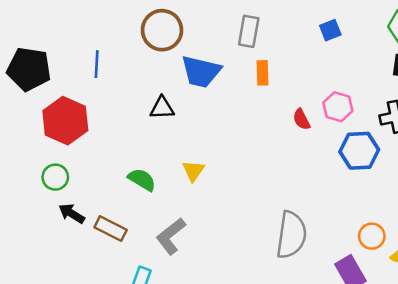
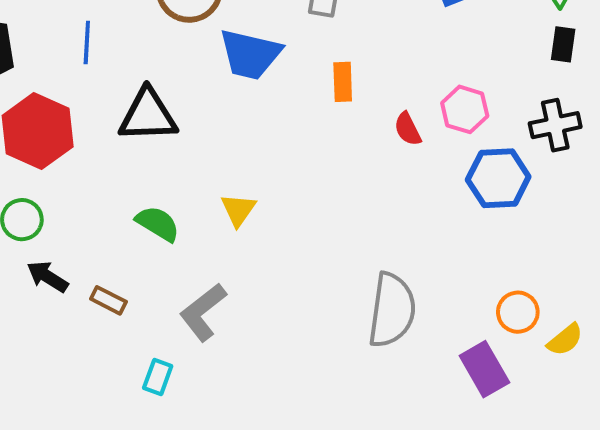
orange rectangle: (263, 73) -> (343, 82), moved
black triangle: (162, 108) -> (148, 115), moved, size x1.5
brown rectangle: (111, 229) -> (108, 300), size x0.7

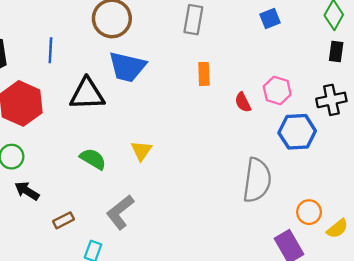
blue trapezoid: (250, 54) -> (127, 67), moved
brown rectangle: (108, 300) -> (63, 220), moved, turned -54
gray semicircle: (392, 310) -> (257, 180), moved

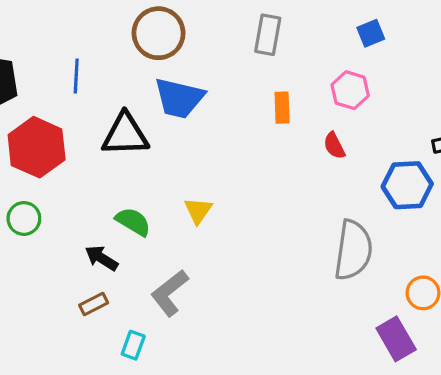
pink hexagon: (277, 90) -> (350, 90), moved
black arrow: (27, 191) -> (102, 258), moved

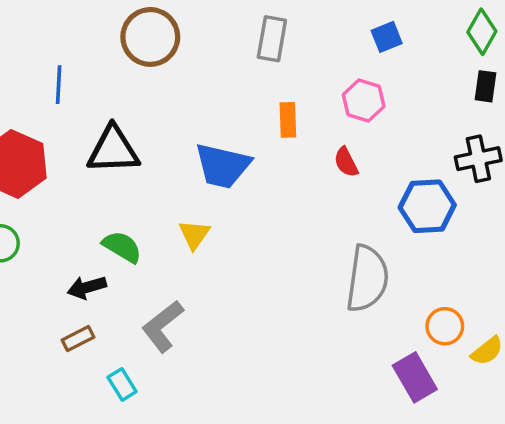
blue trapezoid: (179, 98) -> (223, 166), moved
black arrow: (102, 258) -> (87, 287), turned -48
cyan rectangle: (133, 345) -> (122, 384), turned -52

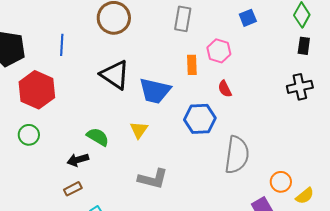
pink hexagon: (364, 100) -> (219, 51), moved
black triangle: (113, 150) -> (115, 75), moved, turned 36
blue hexagon: (427, 206) -> (200, 119), moved
gray L-shape: (163, 326) -> (153, 179), moved, turned -128

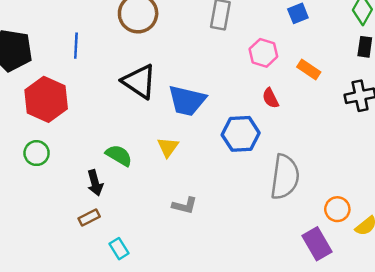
orange rectangle: (192, 65) -> (309, 70), moved, turned -54
black arrow: (78, 160) -> (95, 183), turned -90
gray L-shape: (153, 179) -> (185, 206), size x0.7

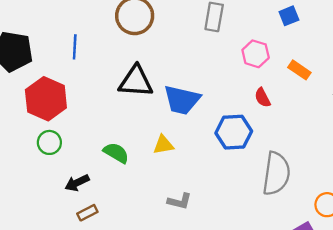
black triangle: (139, 81) -> (136, 81), turned -30
yellow triangle: (168, 147) -> (163, 145), turned 45
green circle: (37, 153) -> (49, 142), moved
black arrow: (95, 183) -> (77, 183), moved, turned 80

